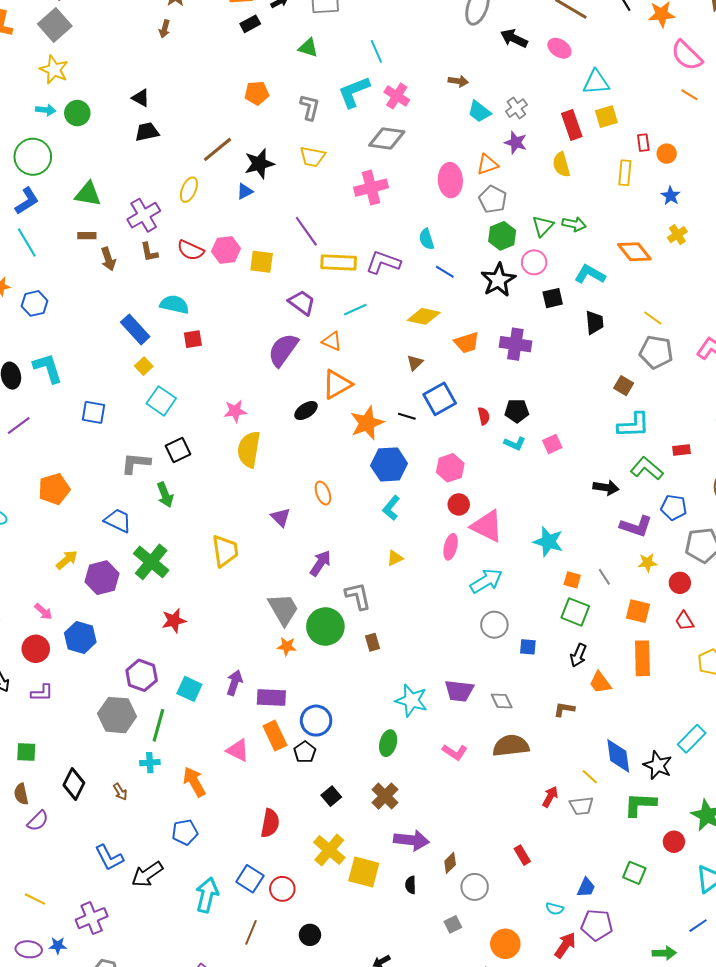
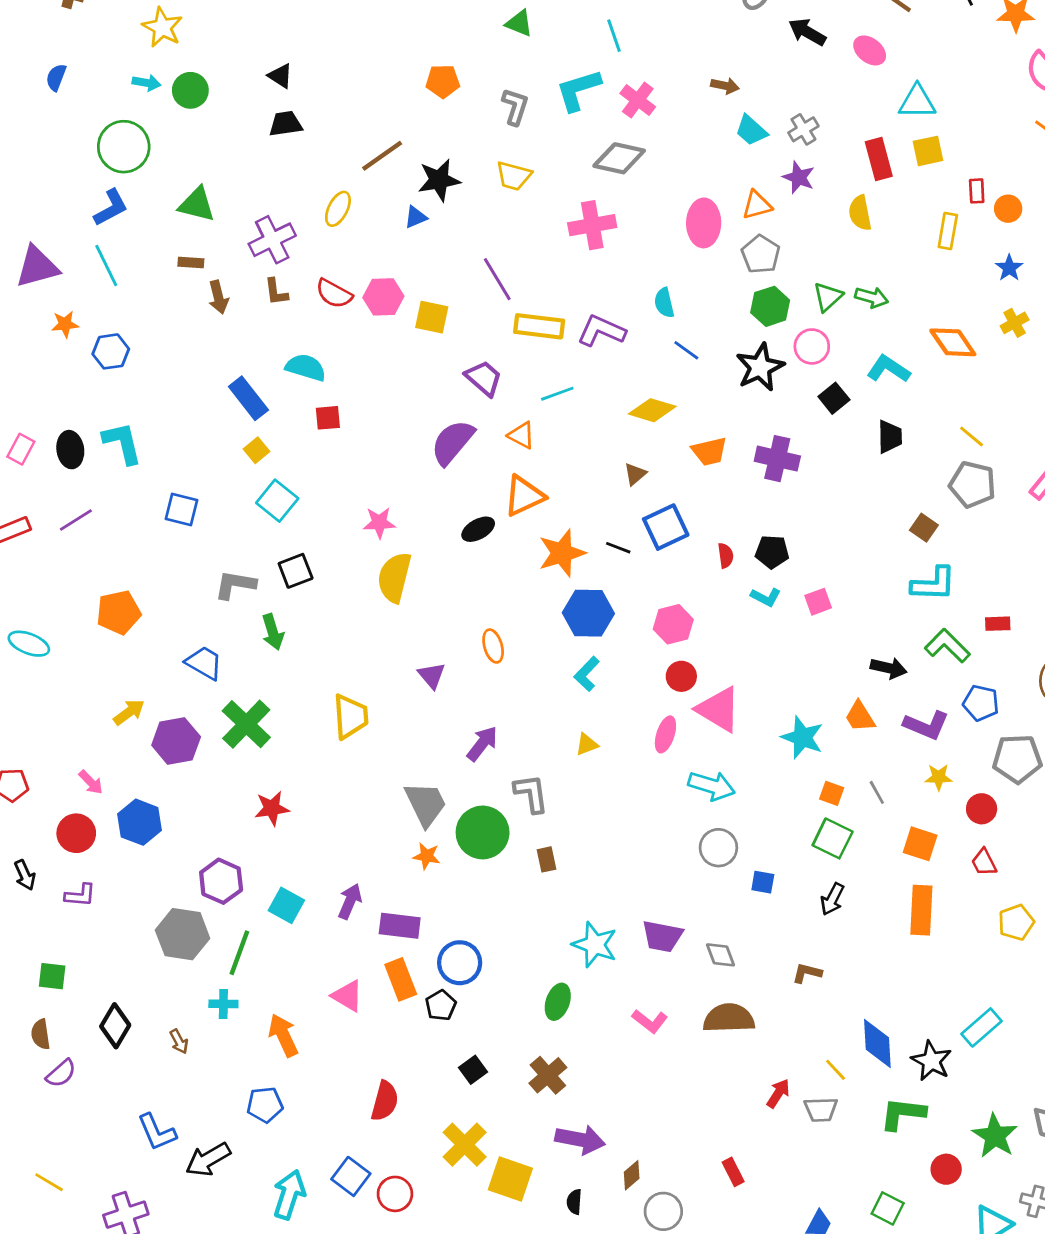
black square: (553, 298) -> (834, 398), turned -30
cyan arrow: (486, 581) -> (712, 786), turned 44
orange trapezoid: (600, 683) -> (860, 717), moved

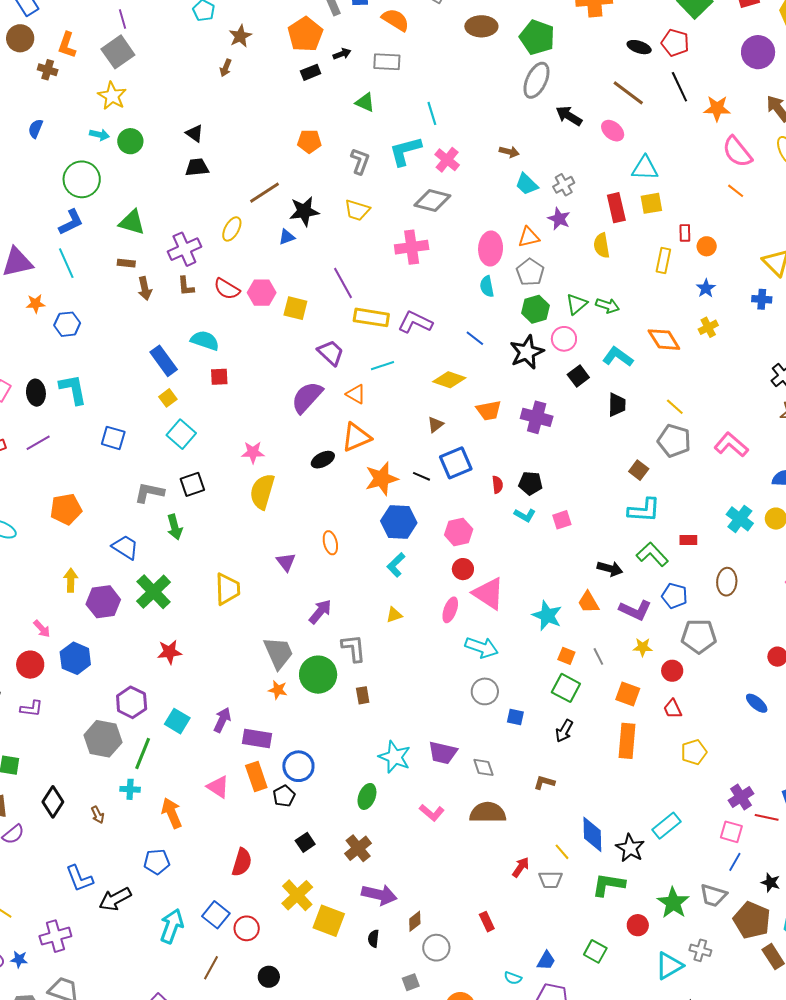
cyan semicircle: (664, 303) -> (487, 286), moved
yellow arrow: (129, 712) -> (71, 580), turned -55

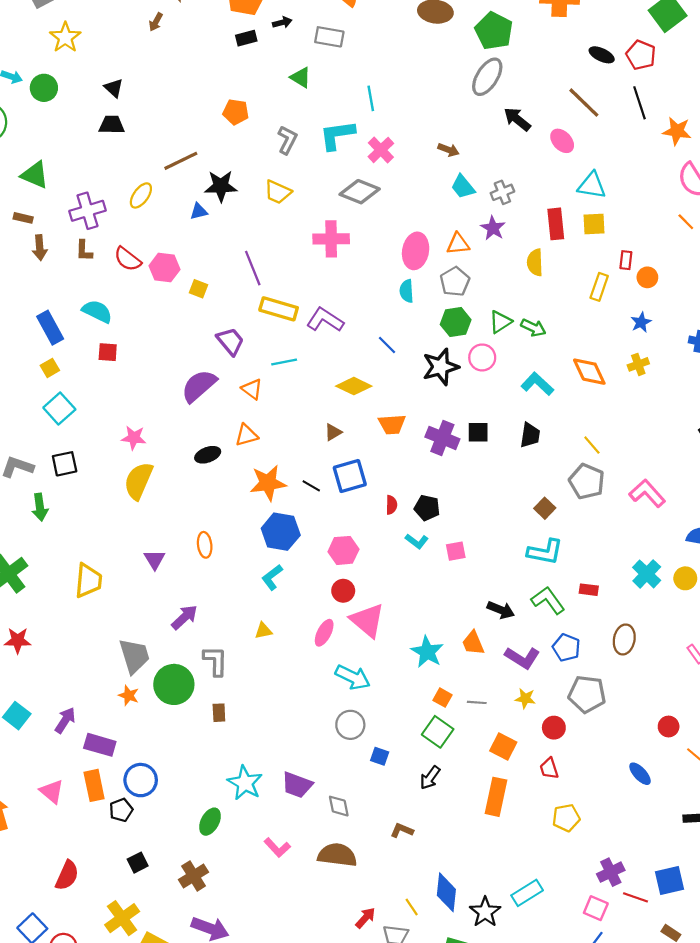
yellow star: (112, 96) -> (65, 37), moved
yellow square: (295, 308) -> (199, 289), size x0.7
black square: (578, 376) -> (478, 432), moved, turned 30
orange triangle: (356, 437) -> (246, 435), size x0.7
gray line: (598, 656) -> (477, 702), turned -66

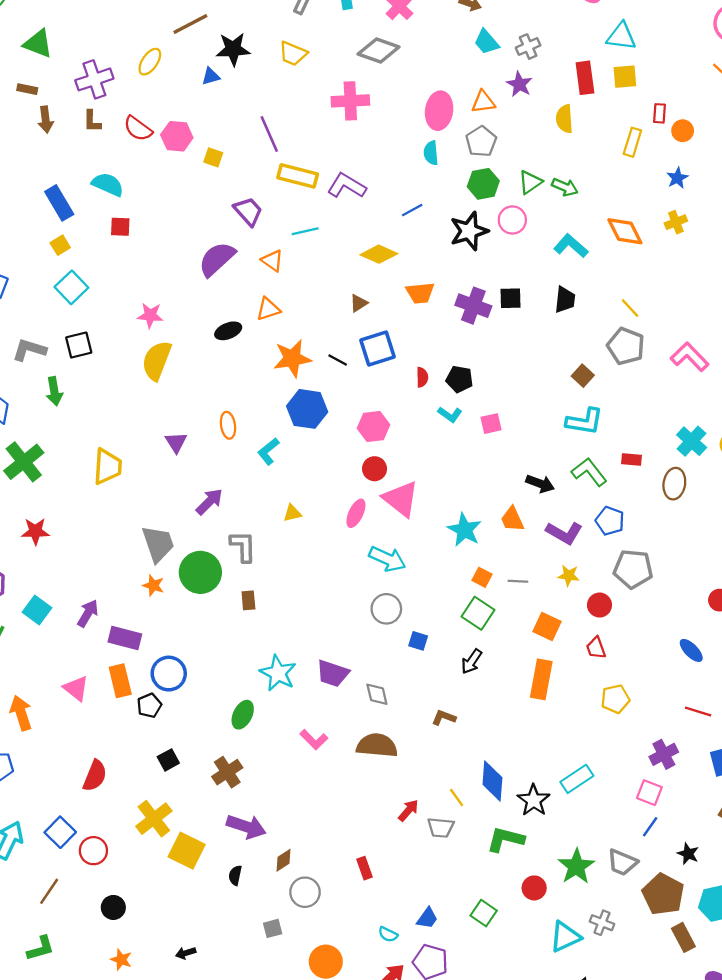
blue line: (387, 345) -> (412, 210), turned -72
cyan L-shape: (272, 577) -> (268, 451), moved
brown ellipse: (624, 639) -> (674, 484), moved
red line: (636, 897) -> (698, 711), moved

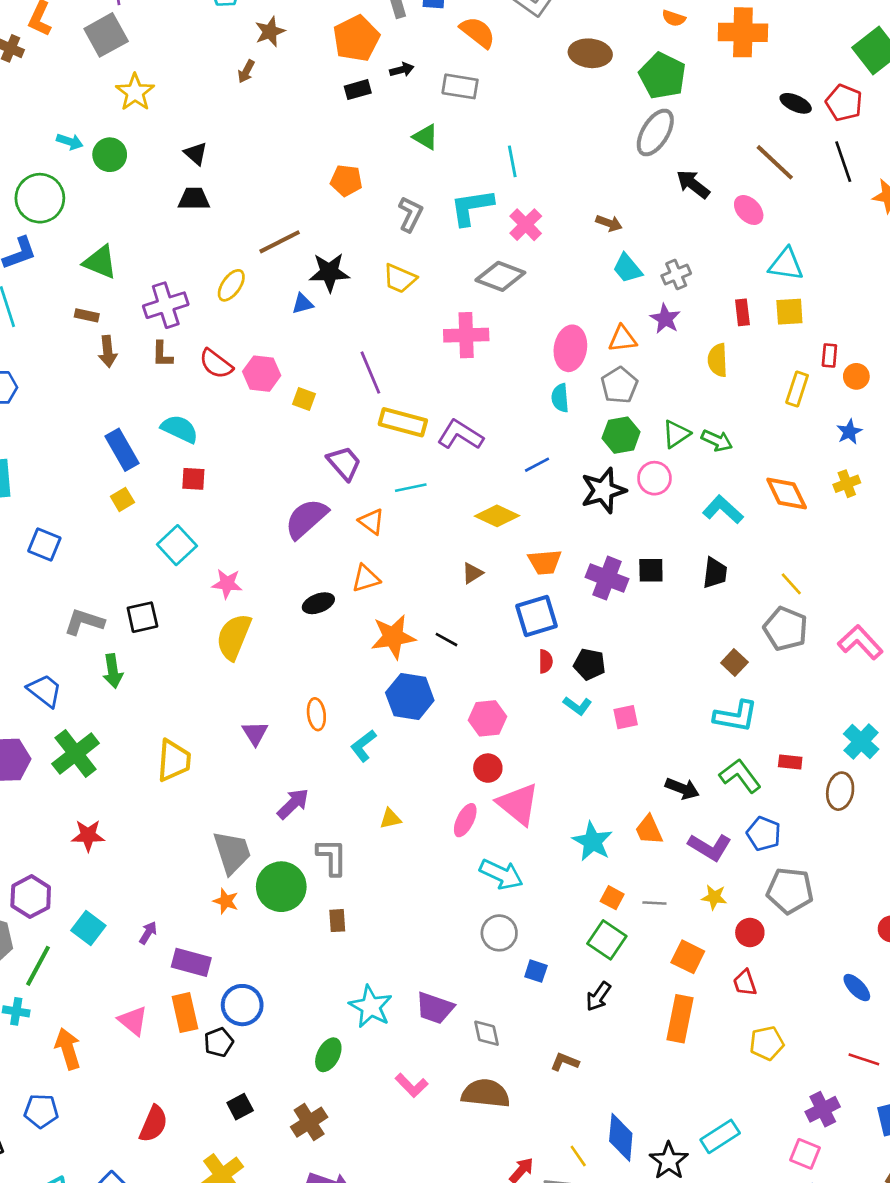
red rectangle: (585, 78) -> (742, 312), size x0.7
cyan square: (71, 287) -> (177, 545), moved
blue square: (378, 348) -> (537, 616), moved
purple arrow: (88, 613) -> (148, 933), size x0.7

